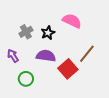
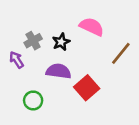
brown line: (87, 54) -> (121, 53), moved
purple arrow: (13, 56) -> (17, 60), moved

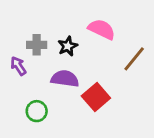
gray cross: (33, 41) -> (37, 45), turned 30

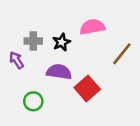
pink semicircle: (102, 29) -> (92, 27), turned -35

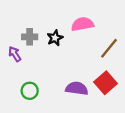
purple semicircle: (59, 72) -> (77, 88), moved
red square: (87, 88) -> (105, 83), moved

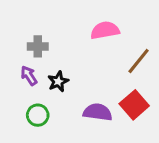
black star: (55, 38) -> (58, 81), moved
purple arrow: (15, 54) -> (29, 76), moved

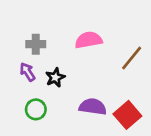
pink semicircle: (105, 30) -> (89, 40), moved
red square: (134, 105) -> (127, 115), moved

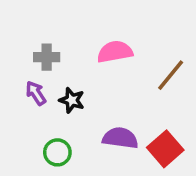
black star: (55, 77) -> (72, 100), turned -30
green circle: (36, 109) -> (57, 152), moved

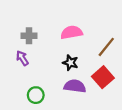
black star: (72, 100) -> (70, 63), moved
red square: (165, 149) -> (103, 77), moved

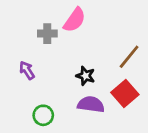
pink semicircle: (72, 32) -> (75, 20), moved, turned 135
gray cross: (29, 36) -> (47, 34), moved

